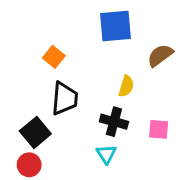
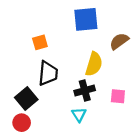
orange square: (54, 57) -> (40, 42), turned 35
yellow semicircle: (126, 86) -> (94, 64), size x1.5
black cross: (114, 122) -> (85, 91), turned -30

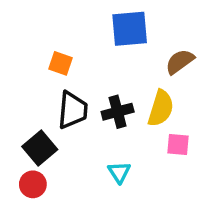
orange square: (40, 42) -> (60, 63), turned 35
yellow semicircle: (94, 64) -> (161, 108), moved
black cross: (85, 91) -> (118, 112), moved

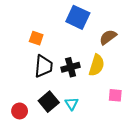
blue square: (130, 29) -> (78, 17), turned 30
pink square: (178, 145) -> (115, 95), moved
black square: (40, 148) -> (49, 102), moved

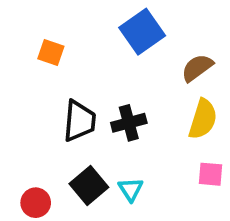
blue square: (78, 17) -> (142, 32), turned 30
orange square: (36, 38) -> (51, 53), moved
yellow semicircle: (97, 65) -> (203, 119), moved

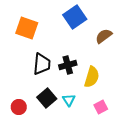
orange square: (51, 53) -> (27, 28), size x1.6
yellow semicircle: (203, 119) -> (92, 77), moved
pink square: (210, 174) -> (101, 107), moved, turned -32

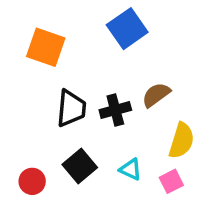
brown semicircle: (104, 36) -> (156, 95), moved
yellow semicircle: (92, 77) -> (182, 141), moved
cyan triangle: (69, 100) -> (131, 169), moved, turned -32

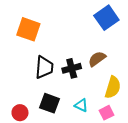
blue square: (127, 29) -> (106, 18), moved
black square: (80, 166) -> (49, 103), turned -30

